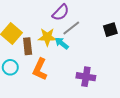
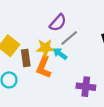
orange L-shape: (40, 69) -> (44, 67), moved

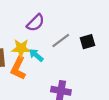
gray line: (69, 38) -> (61, 41), moved

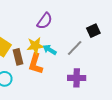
gray line: (61, 41) -> (75, 48), moved

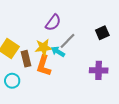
gray line: (75, 48) -> (67, 41), moved
purple cross: (77, 78) -> (99, 70), moved

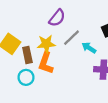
cyan arrow: (58, 52) -> (89, 48), moved
cyan circle: (12, 81) -> (26, 77), moved

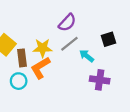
purple semicircle: (57, 18) -> (67, 23), moved
orange L-shape: (46, 63) -> (40, 68), turned 35

